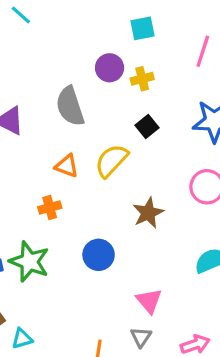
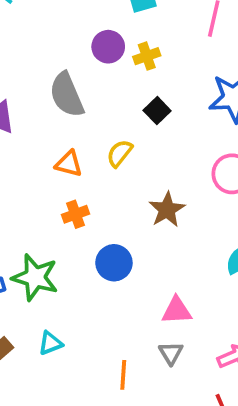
yellow semicircle: (111, 161) -> (120, 153), size x0.7
orange cross: (50, 208) -> (76, 214), moved
pink triangle: (149, 301) -> (177, 311), turned -48
cyan triangle: (22, 339) -> (50, 343), moved

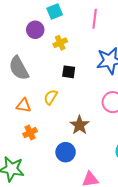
purple circle: (108, 47) -> (35, 30), moved
black square: (157, 111) -> (69, 72), turned -32
blue circle: (114, 263) -> (66, 152), moved

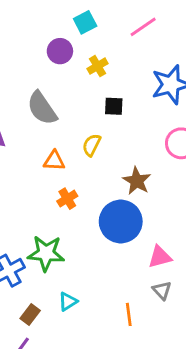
pink line: (95, 19) -> (143, 27), turned 54
blue circle: (66, 152) -> (121, 221), size x1.5

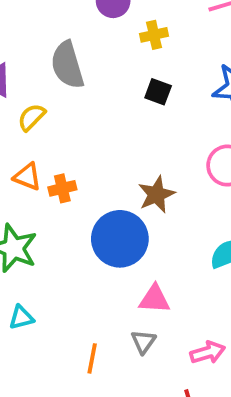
yellow semicircle: (92, 145) -> (31, 117), moved
orange triangle: (54, 161) -> (27, 177), moved

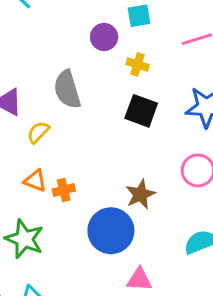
yellow cross: (154, 35) -> (138, 64), turned 30
black square: (158, 92) -> (141, 111), size x1.5

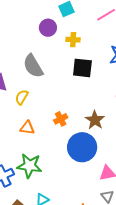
orange cross: (64, 190) -> (61, 119), moved

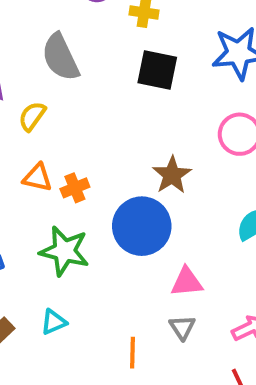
orange cross: (61, 119) -> (75, 188), moved
green star: (29, 166) -> (64, 251), moved

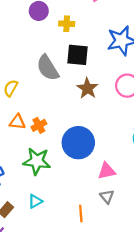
gray semicircle: (60, 57) -> (48, 68), moved
brown star: (172, 175) -> (87, 88), moved

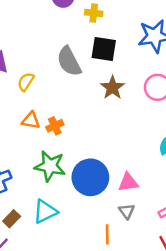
blue circle: (78, 143) -> (90, 177), moved
cyan triangle: (35, 201) -> (45, 211), size x1.5
orange line: (81, 214) -> (107, 234), moved

